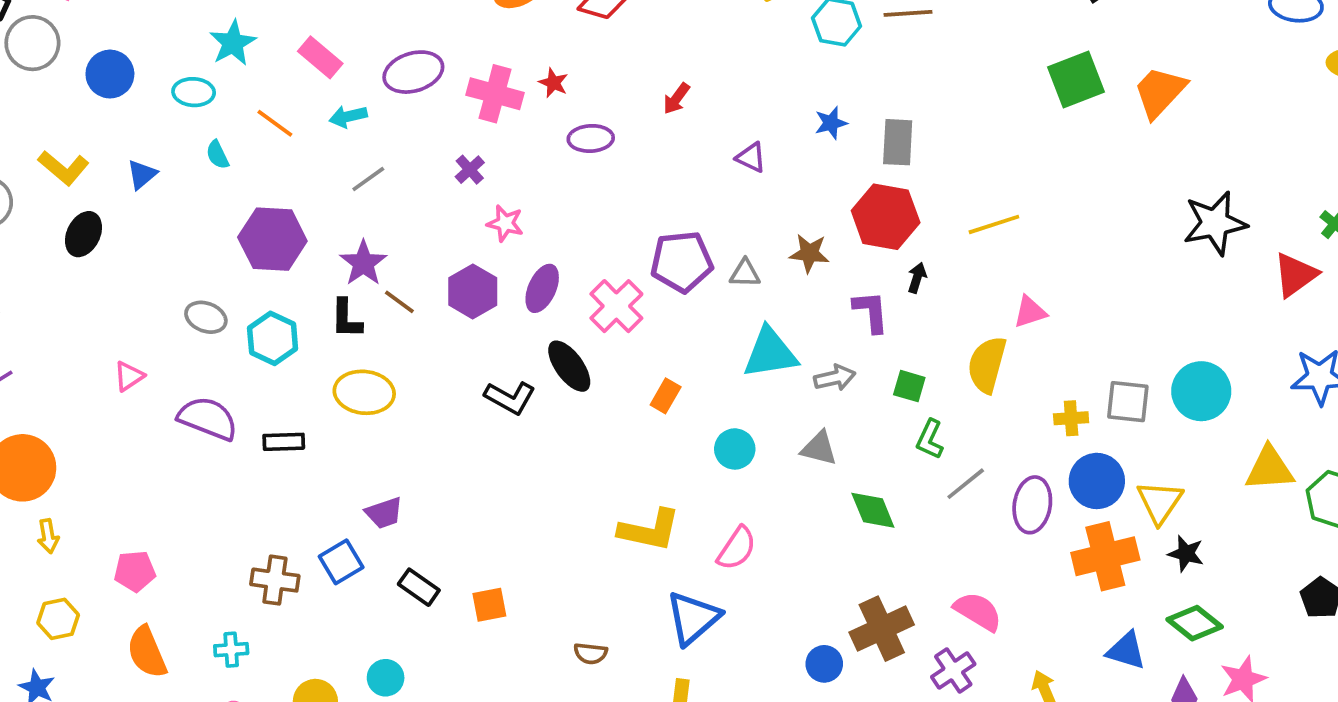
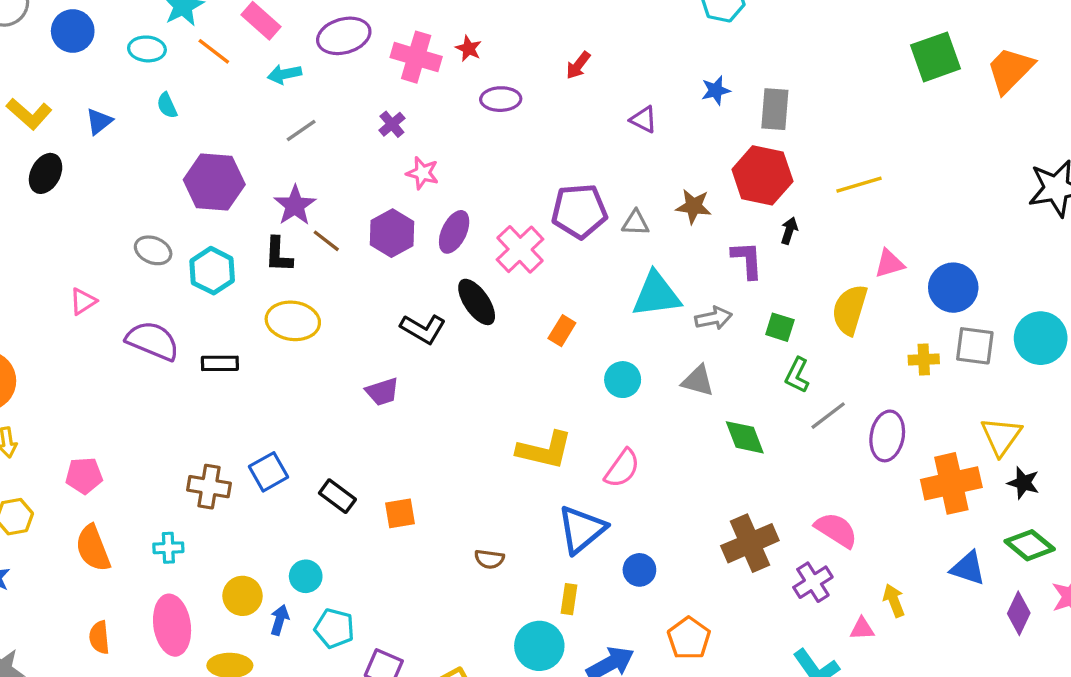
orange line: (275, 123) -> (214, 51), moved
blue circle: (1097, 481) -> (953, 288), moved
purple trapezoid: (384, 513) -> (382, 392), moved
blue circle: (824, 664) -> (639, 570), moved

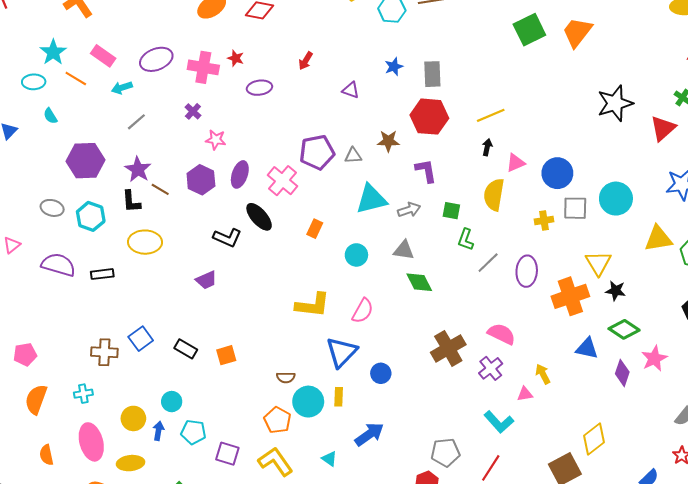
black arrow: (789, 231) -> (487, 147), moved
green diamond: (745, 437) -> (419, 282), moved
orange semicircle: (93, 548) -> (36, 399), turned 48
orange pentagon: (689, 638) -> (277, 420), moved
cyan circle: (539, 646) -> (308, 402), moved

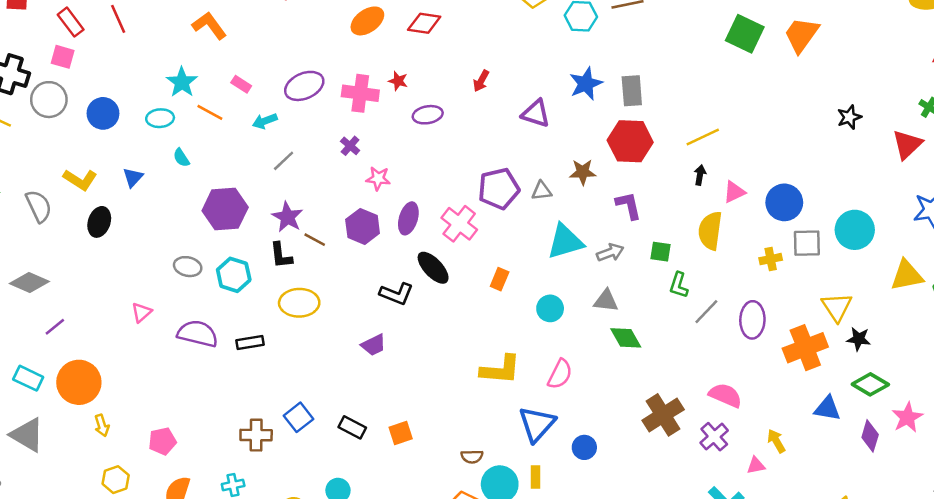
green square: (529, 30) -> (745, 34), turned -36
pink rectangle: (103, 56) -> (241, 84), size x0.7
blue star: (394, 67) -> (586, 84), size x1.5
purple triangle: (351, 90) -> (536, 114), size x1.4
black star: (615, 103) -> (849, 117), size x0.6

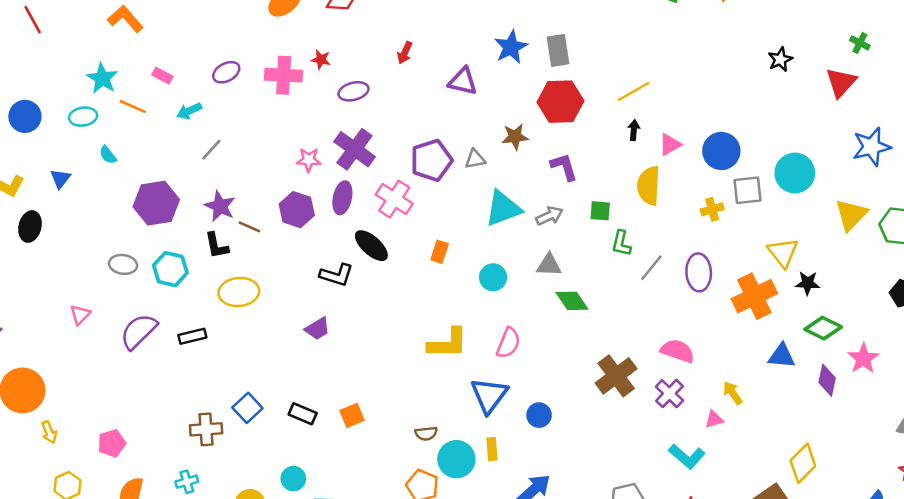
purple ellipse: (304, 86) -> (226, 72), size x0.7
purple cross: (350, 146) -> (355, 149), moved, size x2.0
yellow triangle: (907, 275) -> (851, 215), turned -30
purple semicircle: (198, 334) -> (139, 331), turned -54

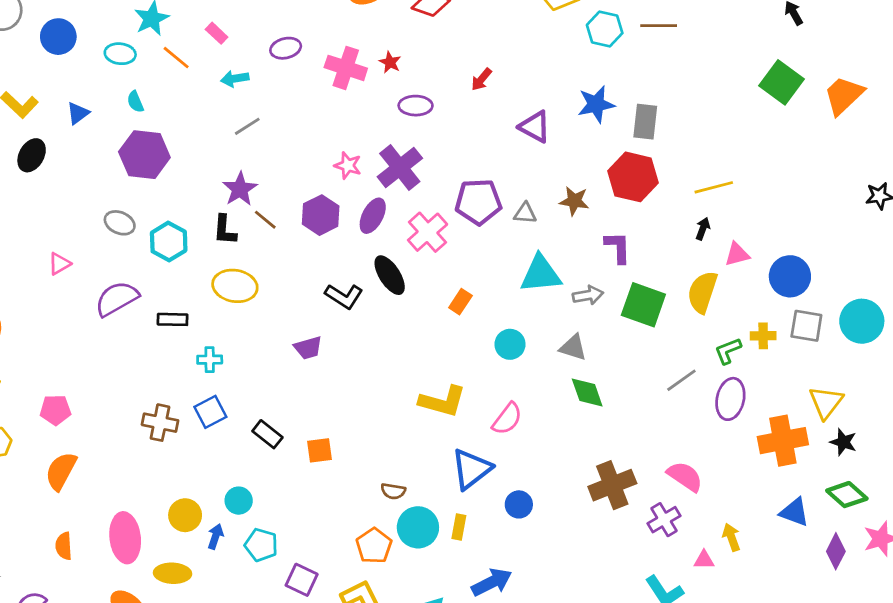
purple hexagon: (156, 203) -> (144, 155), moved
green square: (600, 211) -> (643, 305), size x1.8
green L-shape: (621, 243) -> (728, 351), moved, turned 40
cyan cross: (187, 482) -> (210, 360), moved

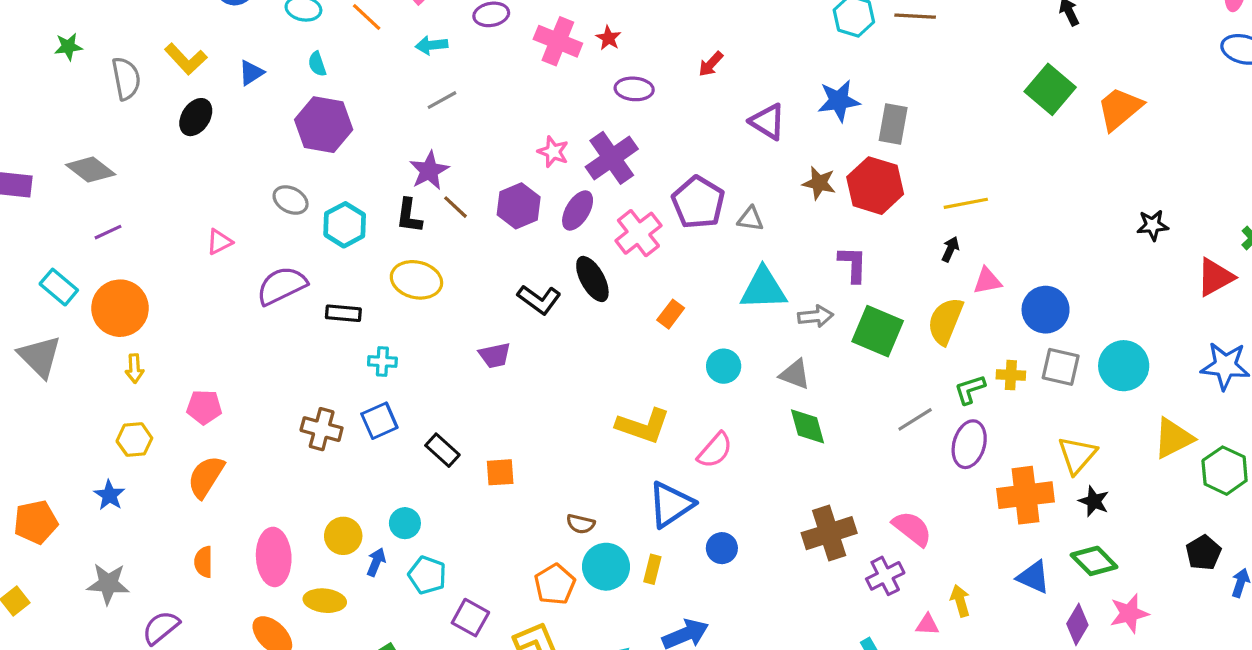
brown star: (574, 201) -> (819, 183), moved
purple pentagon: (478, 202) -> (698, 202), turned 30

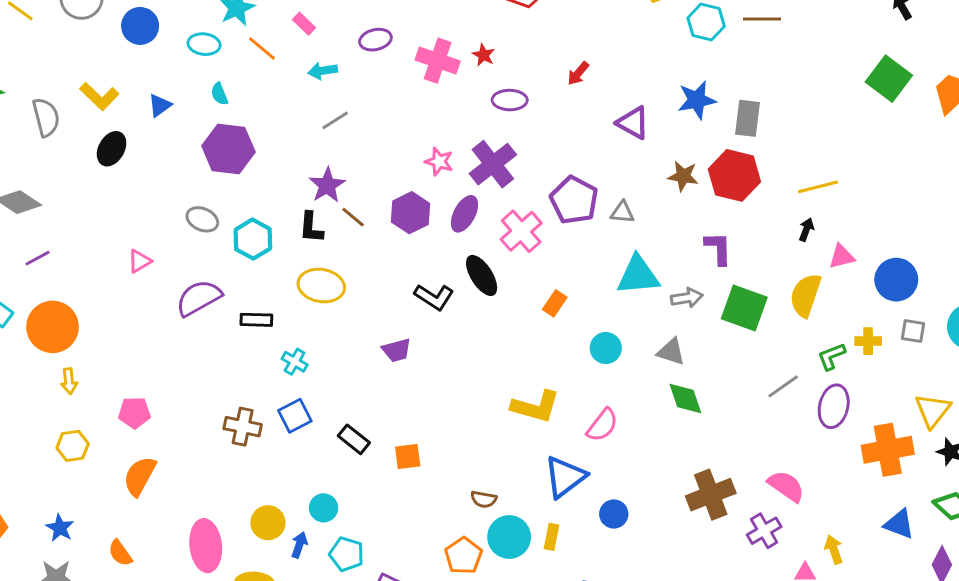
cyan cross: (382, 361) -> (295, 362), turned 30
gray square: (1061, 367) -> (913, 331), size x0.7
blue star: (109, 495) -> (60, 528), moved
orange semicircle: (204, 562) -> (120, 553), moved, turned -32

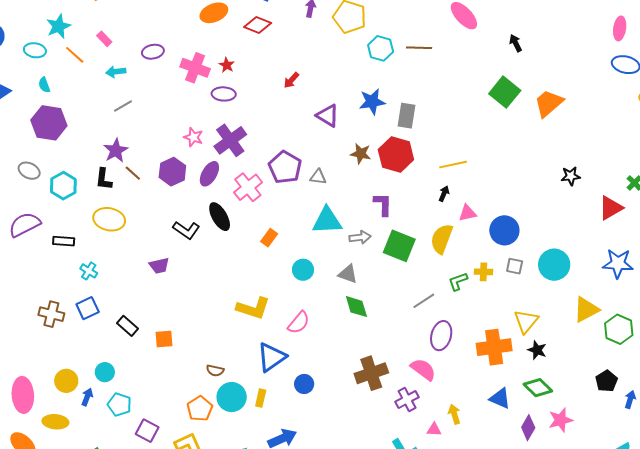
purple ellipse: (510, 100) -> (224, 94), moved
purple ellipse: (834, 406) -> (441, 336), moved

